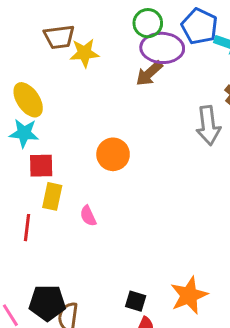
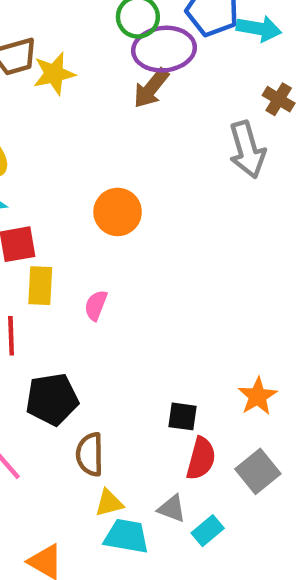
pink semicircle: (88, 216) -> (96, 305), turned 55
orange star: (189, 295) -> (258, 396), size x0.7
black pentagon: (47, 303) -> (52, 399), moved

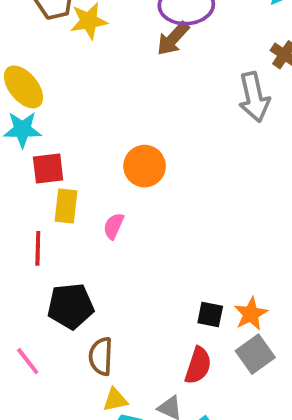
orange circle: (118, 212) -> (145, 166), moved
black square: (183, 416) -> (210, 314), moved
gray square: (258, 471) -> (255, 354), moved

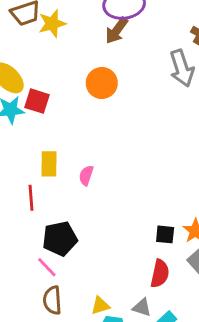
orange circle: (145, 166) -> (102, 83), moved
red square: (48, 168) -> (37, 101), moved, turned 30
brown semicircle: (101, 356) -> (52, 300), moved
pink line: (28, 361) -> (47, 267), moved

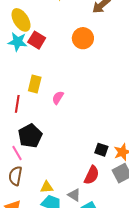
black pentagon: (60, 239) -> (30, 136), turned -30

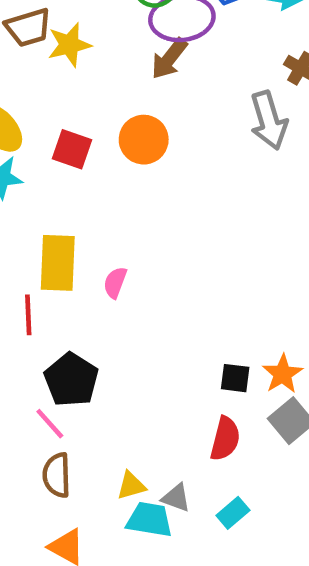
red square: (37, 40) -> (72, 149), moved
yellow rectangle: (35, 84) -> (58, 263), size x1.4
gray triangle: (74, 195) -> (176, 498), moved

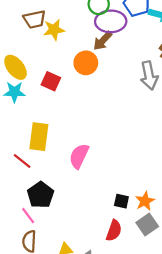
orange circle: (144, 140) -> (86, 63), moved
pink semicircle: (115, 283) -> (79, 156), moved, size x1.6
red line: (28, 315) -> (22, 161), turned -54

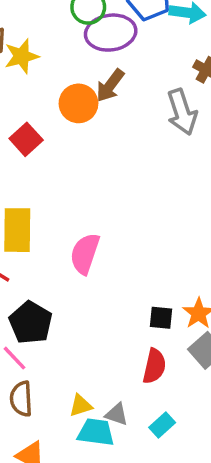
brown arrow: (103, 41) -> (110, 85), moved
red square: (51, 81) -> (26, 139), turned 30

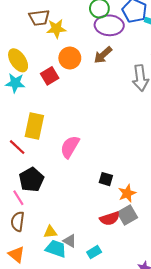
orange circle: (78, 103) -> (70, 58), moved
black square: (161, 318) -> (106, 179), moved
red semicircle: (154, 366) -> (110, 219), moved, turned 48

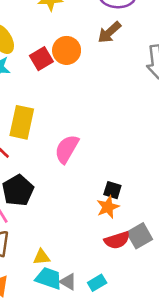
orange circle: (70, 58) -> (67, 50), moved
orange star: (127, 193) -> (108, 207), moved
gray triangle: (70, 241) -> (68, 282), moved

